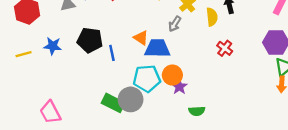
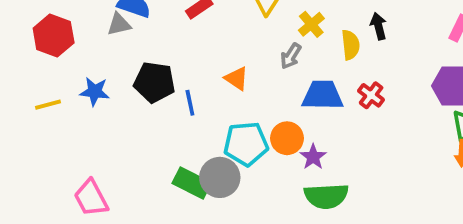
blue trapezoid: (157, 48) -> (322, 95), moved
purple star: (179, 87) -> (313, 157), moved
green semicircle: (197, 111) -> (326, 196), size x1.6

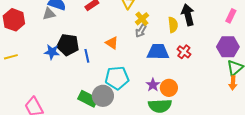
yellow cross: (311, 24) -> (142, 19), moved
black arrow: (379, 26) -> (188, 15), size x1.5
blue star: (95, 92) -> (52, 52), moved
orange circle: (287, 138) -> (169, 88), moved

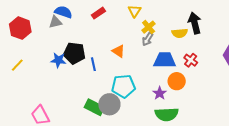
yellow semicircle: (173, 25) -> (180, 33), turned 91
yellow line: (11, 57) -> (17, 65), turned -32
orange circle: (169, 88) -> (177, 81), moved

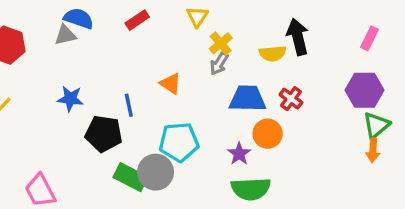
black pentagon: (74, 53) -> (104, 134), moved

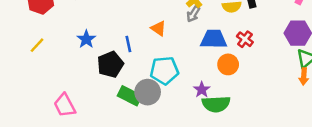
blue star: (70, 99) -> (86, 39), turned 30
black pentagon: (104, 134) -> (110, 64), turned -30
purple star: (239, 154) -> (202, 90), moved

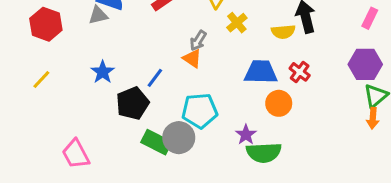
gray arrow: (193, 14) -> (198, 41), moved
blue line: (128, 44) -> (155, 78), turned 49

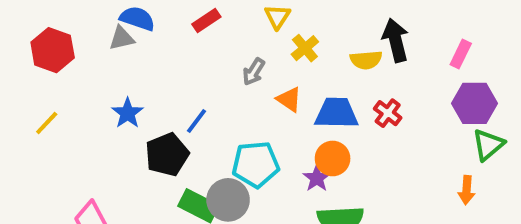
pink rectangle: (370, 18) -> (461, 54), moved
orange triangle: (192, 59) -> (289, 99), moved
orange circle: (279, 103) -> (333, 158), moved
orange arrow: (373, 118) -> (467, 190), moved
purple star: (246, 135) -> (317, 178), moved

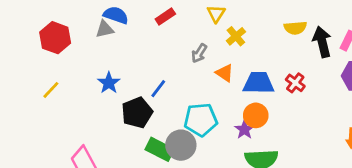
black arrow: (396, 40) -> (322, 42), moved
yellow semicircle: (366, 60) -> (295, 28), moved

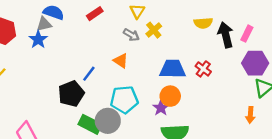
gray arrow: (199, 53) -> (131, 35), moved, turned -91
orange triangle: (225, 73) -> (121, 61), moved
blue star: (109, 83) -> (38, 39), moved

